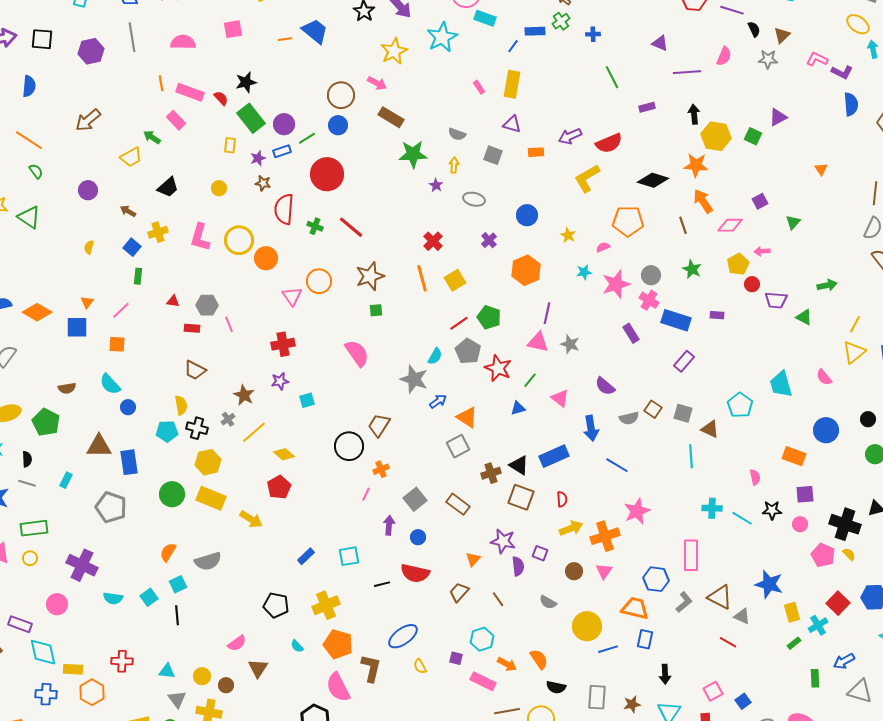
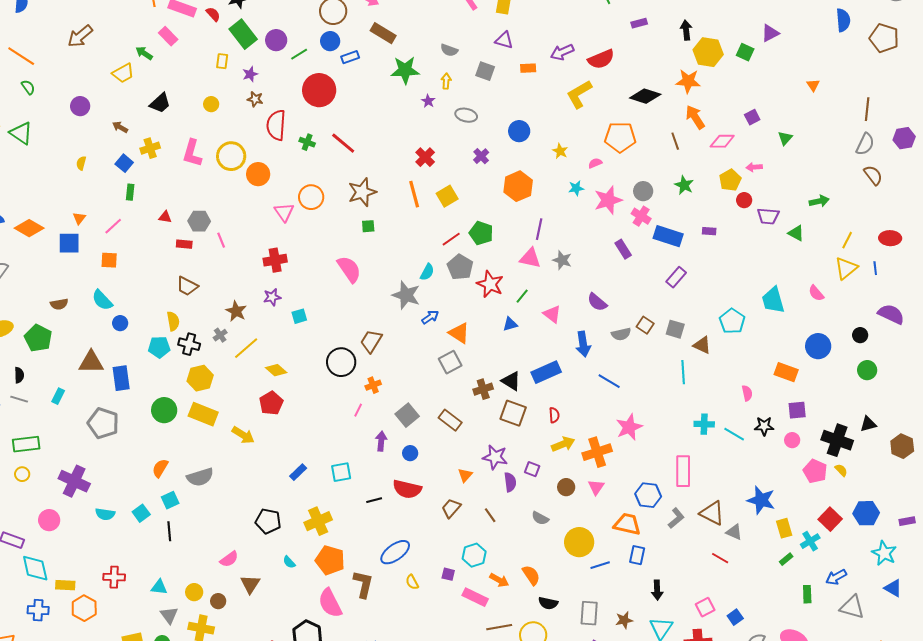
blue rectangle: (282, 151) -> (350, 57), moved

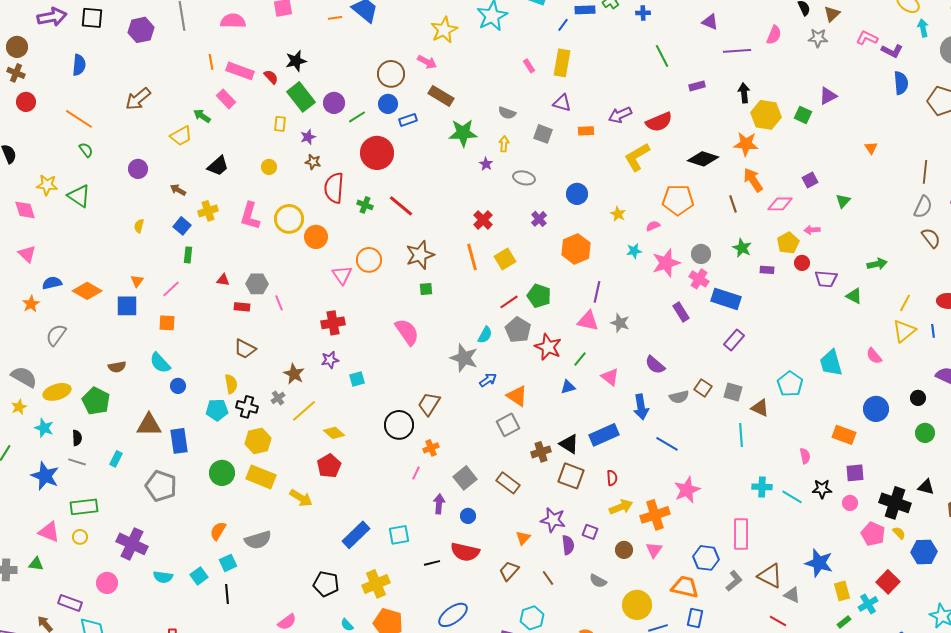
purple rectangle: (709, 231) -> (767, 270), moved
black triangle: (868, 424) -> (926, 487), turned 30
blue rectangle: (298, 472) -> (356, 535), size x1.6
blue hexagon: (866, 513) -> (924, 552), moved

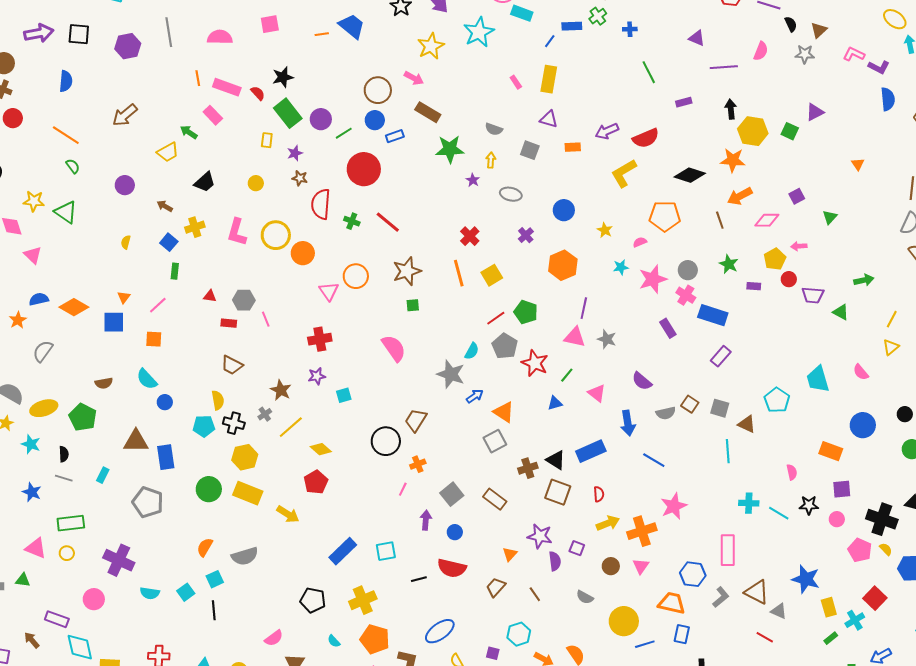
orange arrow: (753, 180) -> (740, 196), turned -85
pink triangle: (27, 254) -> (33, 255), moved
yellow triangle: (904, 331) -> (891, 347), size x0.7
blue star: (45, 476) -> (32, 492), size x0.7

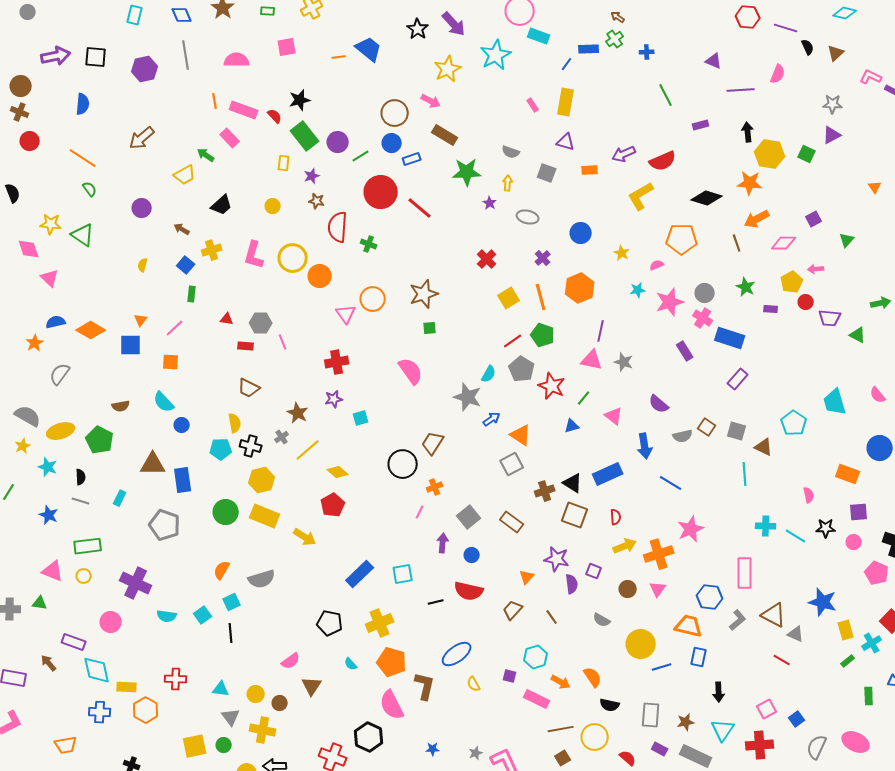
gray star: (805, 54) -> (833, 104), moved
red line: (388, 222) -> (420, 208), moved
orange line: (459, 273) -> (541, 297), moved

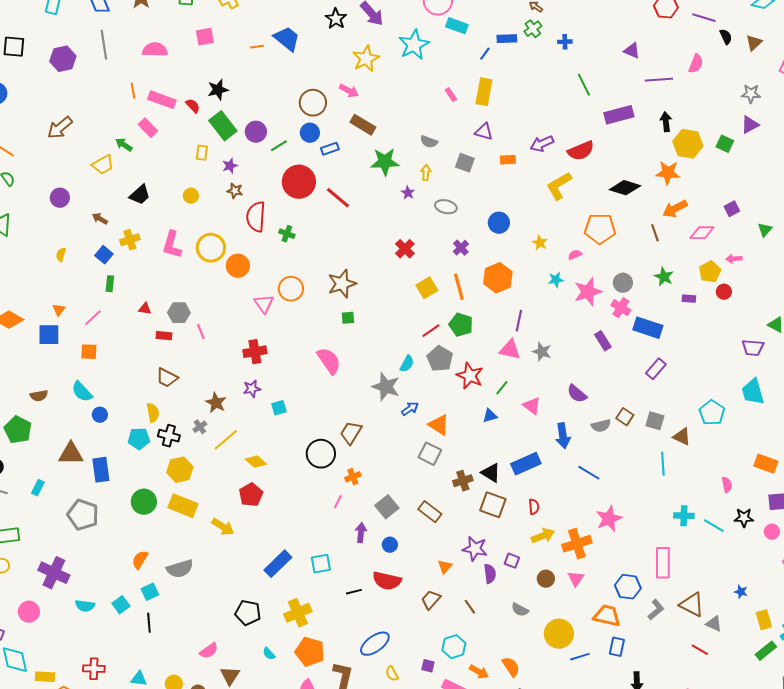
purple rectangle: (701, 125) -> (619, 115), size x1.8
purple trapezoid: (830, 318) -> (753, 348), moved
gray square: (512, 464) -> (430, 454), turned -35
blue star: (823, 602) -> (741, 592), size x0.5
green rectangle: (848, 661) -> (766, 651), size x1.5

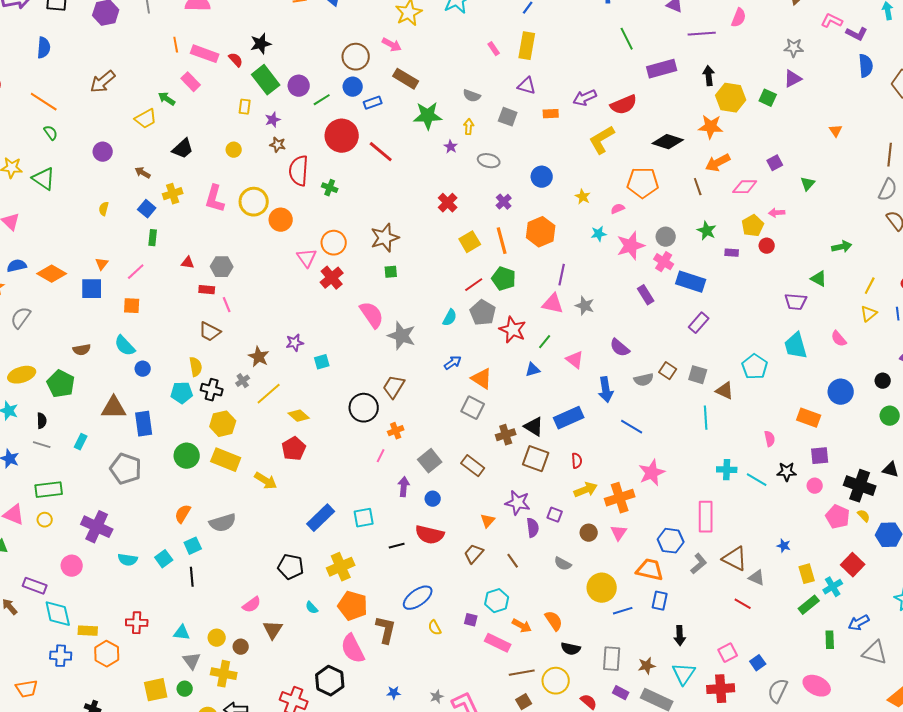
pink line: (201, 332) -> (227, 305), moved
red cross: (255, 352) -> (332, 278), moved, turned -30
gray star: (386, 387) -> (402, 336), moved

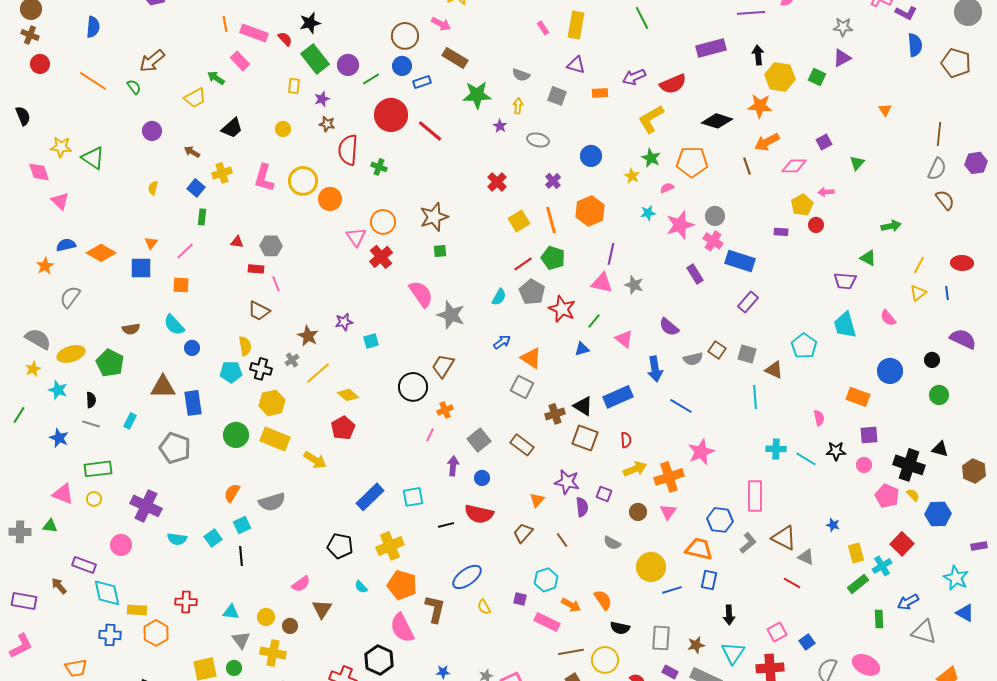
green line: (627, 39) -> (642, 18), moved
green semicircle: (51, 133) -> (134, 87), moved
green star: (707, 231) -> (651, 158), moved

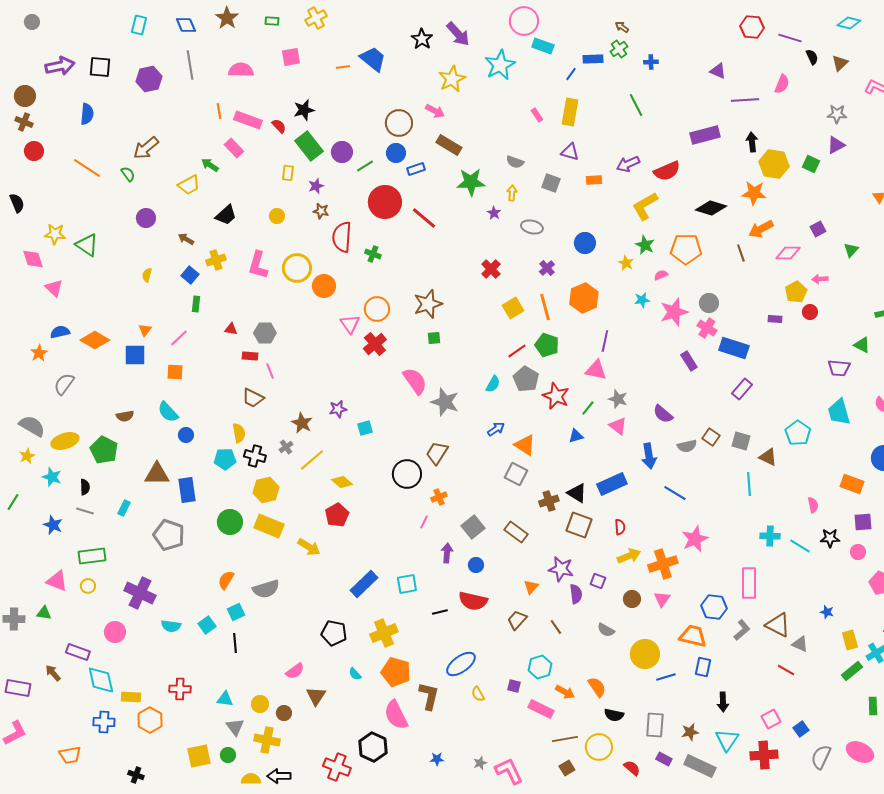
gray star: (634, 285) -> (618, 399), moved

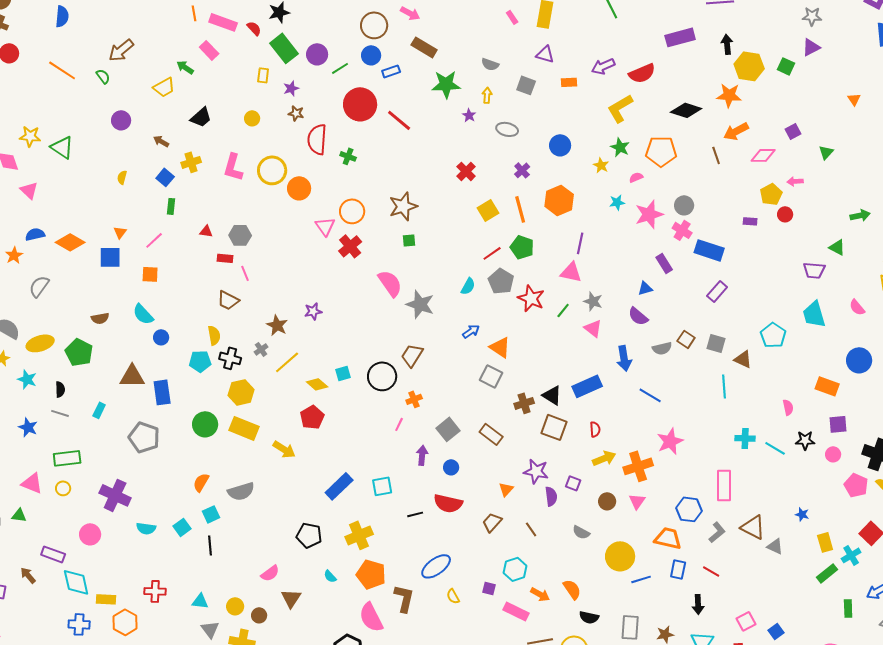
cyan square: (365, 428) -> (343, 373), moved
blue triangle: (576, 436) -> (645, 288), moved
red line: (786, 670) -> (711, 571), moved

